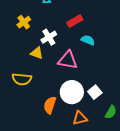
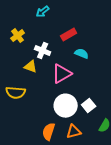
white cross: (49, 37) -> (43, 51), turned -35
pink triangle: (68, 60) -> (62, 74), turned -40
orange semicircle: (50, 105) -> (49, 132), moved

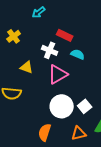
red rectangle: (69, 35) -> (65, 35), turned 56
white cross: (43, 51) -> (50, 50), moved
orange triangle: (74, 132) -> (79, 133), moved

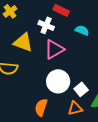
cyan semicircle: (78, 54) -> (82, 30), moved
yellow triangle: (27, 67) -> (23, 42), size x1.5
white square: (85, 106) -> (81, 89), moved

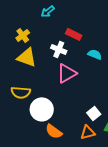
yellow triangle: (23, 42) -> (27, 57), moved
white circle: (58, 81) -> (42, 109), moved
orange semicircle: (41, 107) -> (54, 131), turned -72

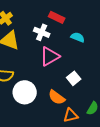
white square: (94, 113) -> (74, 78), moved
orange semicircle: (54, 131) -> (57, 97), moved

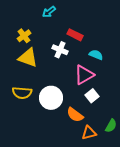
pink triangle: (50, 56) -> (84, 75), moved
white circle: (25, 92) -> (51, 98), moved

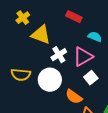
white cross: (60, 50) -> (59, 55), moved, turned 35
yellow triangle: (28, 58) -> (41, 35), moved

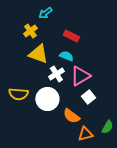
yellow cross: (23, 18) -> (30, 31), moved
cyan semicircle: (95, 37) -> (66, 56), moved

